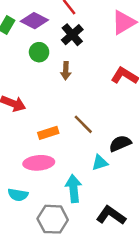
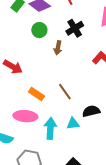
black cross: (72, 35) -> (75, 28), moved
orange rectangle: (48, 133) -> (36, 94), turned 42
cyan arrow: (74, 189) -> (50, 128), moved

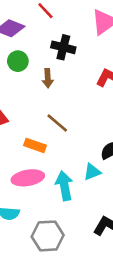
black cross: (75, 28) -> (63, 47), turned -30
brown line: (65, 92) -> (57, 123), moved

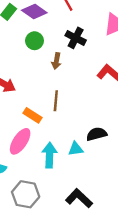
brown line: (57, 123) -> (56, 101), turned 42
pink ellipse: (28, 178) -> (20, 141), turned -60

